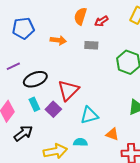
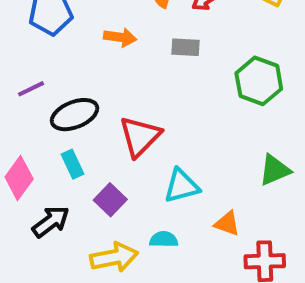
purple square: (53, 109) -> (110, 200), moved

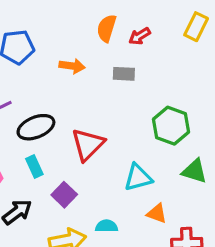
green hexagon: (259, 81) -> (171, 126), moved
green triangle: (275, 170) -> (195, 171), turned 40
cyan triangle: (182, 186) -> (138, 177), moved

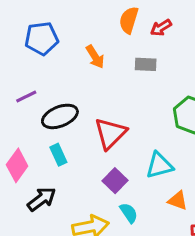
orange arrow: (72, 66) -> (95, 57), turned 50
purple square: (64, 195) -> (115, 181), moved
cyan semicircle: (107, 226) -> (129, 213), turned 55

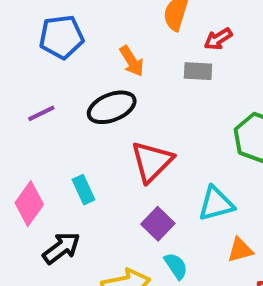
red arrow: (161, 28) -> (218, 39), moved
black ellipse: (60, 116) -> (112, 107), moved
orange triangle: (178, 201) -> (240, 250), turned -35

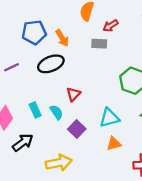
blue pentagon: (61, 37) -> (34, 32), moved
red triangle: (152, 162) -> (73, 94), size x0.6
orange triangle: (240, 250) -> (114, 144), moved
cyan semicircle: (176, 266) -> (57, 112), moved

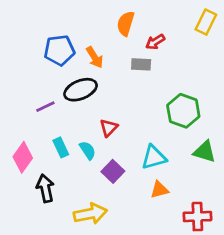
purple line: (12, 67) -> (45, 107), moved
black arrow: (23, 143) -> (45, 188), turned -65

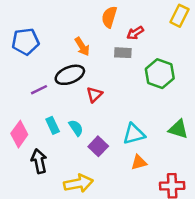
blue pentagon: (59, 50) -> (25, 42), moved
green hexagon: (183, 111) -> (160, 74), moved
red triangle: (109, 128) -> (94, 95), moved

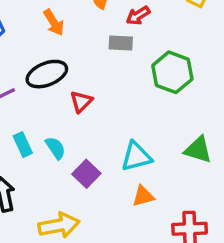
orange arrow: (82, 47) -> (54, 22), moved

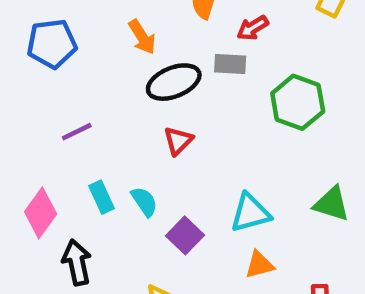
black ellipse: (47, 74) -> (174, 82), moved

